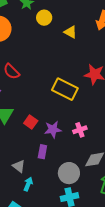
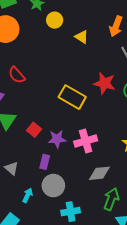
pink cross: (80, 130) -> (86, 141), size x1.5
gray triangle: (19, 166) -> (11, 168), moved
gray circle: (69, 173) -> (53, 186), moved

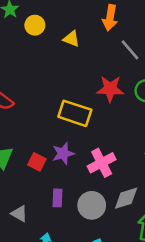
purple star: (57, 139) -> (63, 153), moved
gray circle: (53, 186) -> (92, 205), moved

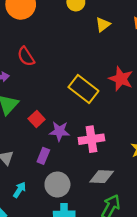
yellow triangle: (71, 39) -> (103, 24), turned 42
purple star: (63, 153) -> (59, 131), moved
gray circle: (92, 205) -> (57, 184), moved

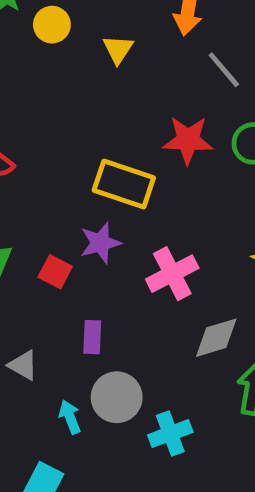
purple star: (59, 131) -> (100, 243), moved
gray circle: (57, 184) -> (117, 397), moved
cyan arrow: (20, 190) -> (70, 417), turned -35

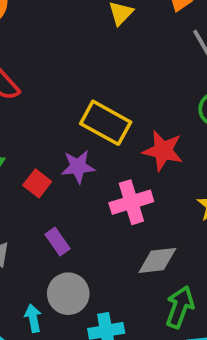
red star: (188, 140) -> (163, 151), moved
purple rectangle: (92, 337) -> (57, 241), turned -48
cyan arrow: (70, 417) -> (33, 318), moved

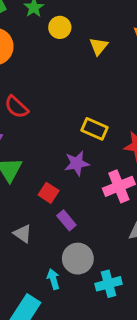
yellow rectangle: (106, 123) -> (95, 129), size x0.7
red square: (37, 183) -> (49, 193), moved

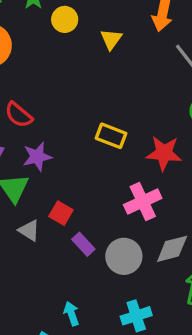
purple star: (77, 163) -> (37, 157), moved
gray triangle: (23, 234) -> (29, 230), moved
gray circle: (78, 259) -> (124, 256), moved

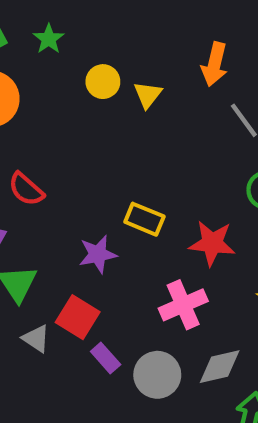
yellow circle: (65, 19) -> (103, 82), moved
purple star: (37, 157) -> (98, 254), moved
red square: (61, 213) -> (78, 317), size x1.4

